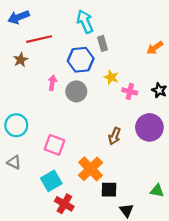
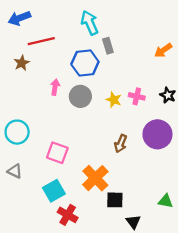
yellow star: (111, 77) -> (114, 100), moved

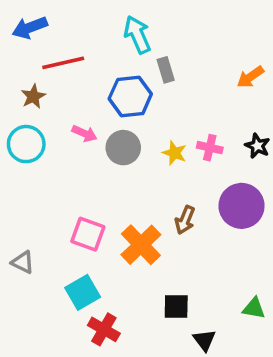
pink arrow: (55, 87) -> (84, 133), turned 105
cyan circle: (17, 132) -> (26, 144), moved
orange cross: (95, 178) -> (141, 245), moved

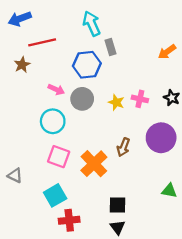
cyan circle: (26, 144) -> (53, 121), moved
green triangle: (254, 308) -> (169, 191), moved
red cross: (104, 329) -> (69, 220), turned -36
black triangle: (204, 340) -> (117, 227), moved

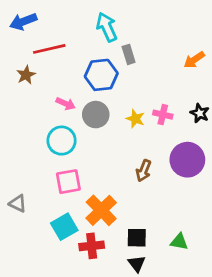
pink square: (59, 157) -> (68, 182), turned -30
orange cross: (94, 164) -> (101, 210), moved
green triangle: (169, 191) -> (179, 242), moved
red cross: (69, 220) -> (92, 246), moved

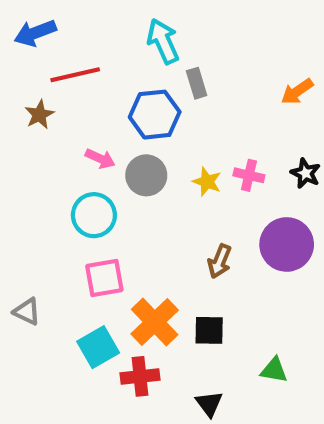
black square: (137, 238) -> (209, 330), moved

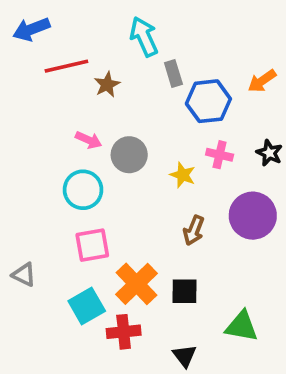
brown star: (39, 115) -> (107, 85), moved
blue hexagon: (155, 115) -> (208, 101), moved
yellow star: (207, 182) -> (183, 175), moved
green triangle: (274, 370) -> (242, 326), size x1.4

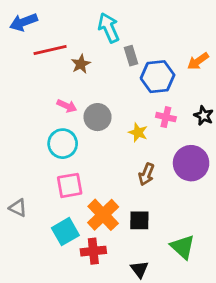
green triangle: (242, 326) -> (183, 247), turned 32

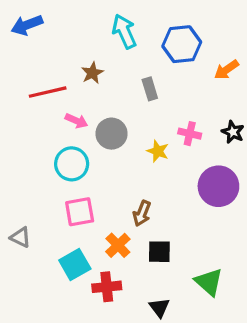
red line: (50, 50) -> (48, 92), moved
gray rectangle: (131, 56) -> (150, 89), moved
blue hexagon: (158, 77) -> (182, 44), moved
brown arrow: (146, 174) -> (142, 213), moved
orange cross: (103, 215) -> (118, 245), size x0.7

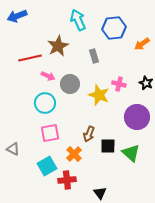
brown star: (92, 73) -> (58, 46), size x1.5
yellow star: (158, 151) -> (99, 95), size x1.5
black square: (159, 252) -> (108, 146), moved
green triangle: (209, 282) -> (131, 153), moved

